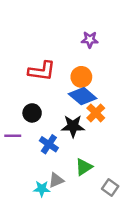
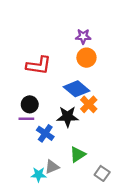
orange circle: (81, 77) -> (86, 58), moved
purple line: (13, 136) -> (26, 119), moved

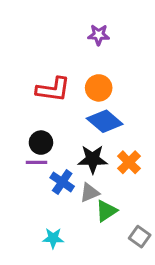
purple star: (83, 36) -> (99, 35), moved
orange circle: (86, 58) -> (99, 88), moved
orange cross: (89, 104) -> (129, 162), moved
gray triangle: (52, 167) -> (90, 193), moved

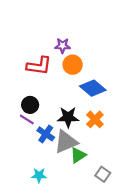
purple star: (99, 35) -> (63, 46), moved
blue diamond: (105, 121) -> (93, 88), moved
purple line: (36, 162) -> (27, 119), turned 32
gray triangle: (90, 193) -> (66, 142), size x1.6

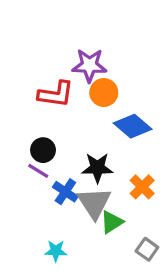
purple star: (63, 46) -> (89, 65), size x1.5
orange cross: (95, 119) -> (142, 187), moved
gray triangle: (66, 142) -> (94, 203), turned -40

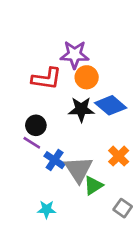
black star: (97, 168) -> (81, 109), moved

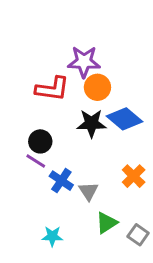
gray triangle: (79, 169) -> (88, 191), size x0.6
green triangle: (93, 185) -> (106, 223), moved

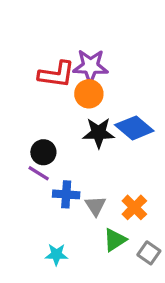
orange circle: (97, 87) -> (89, 94), moved
red L-shape: (52, 89) -> (56, 74), moved
orange cross: (134, 176) -> (134, 207), moved
blue cross: (61, 181) -> (66, 194), turned -30

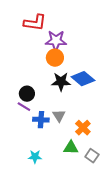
red L-shape: (56, 74) -> (35, 23), moved
gray triangle: (95, 206) -> (59, 116), moved
green triangle: (115, 240) -> (71, 148), turned 35

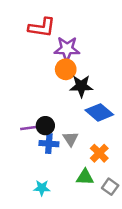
blue diamond: (83, 79) -> (99, 112), moved
black star: (61, 82) -> (81, 86), moved
black circle: (27, 94) -> (45, 126), moved
purple line: (24, 107) -> (29, 128), turned -40

